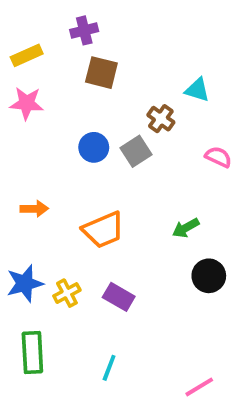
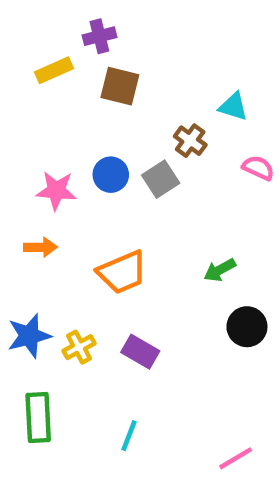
yellow rectangle: (27, 55) -> (54, 70), moved
pink star: (27, 103) -> (56, 191), moved
pink semicircle: (218, 157) -> (258, 168), moved

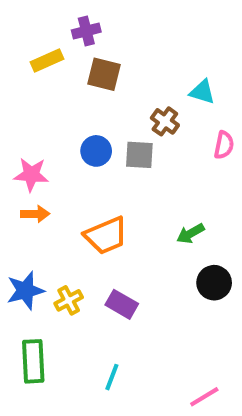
pink semicircle: (258, 168) -> (224, 145), turned 76
gray square: (161, 179) -> (139, 155), turned 36
pink star: (56, 191) -> (31, 175), moved

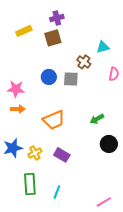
purple cross: (86, 31) -> (57, 18), moved
brown square: (104, 74) -> (53, 38), turned -30
cyan triangle: (202, 92) -> (103, 47), turned -32
green rectangle: (33, 361) -> (30, 184), moved

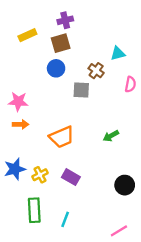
blue circle: (49, 77) -> (56, 68), moved
black circle: (109, 144) -> (125, 185), moved

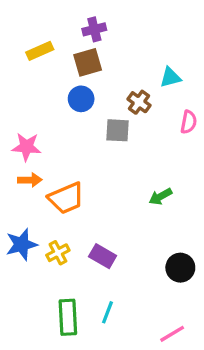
orange trapezoid: (62, 137) -> (66, 198), moved
green rectangle: (34, 210) -> (68, 317), moved
cyan line: (65, 219) -> (108, 312), moved

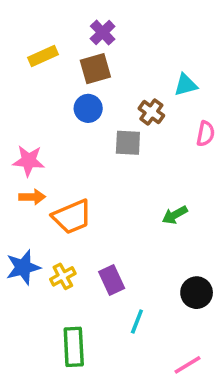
purple cross: (94, 29) -> (103, 33), turned -30
purple rectangle: (103, 256) -> (112, 280), turned 35
cyan line: (108, 312) -> (137, 322), moved

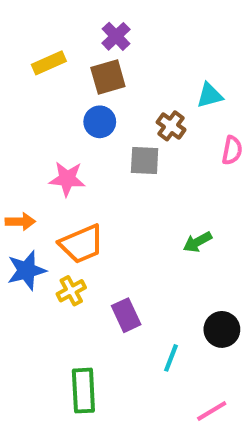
pink star: (29, 161) -> (67, 179), moved
orange arrow: (32, 197) -> (20, 222), moved
blue star: (23, 267) -> (26, 270), moved
yellow cross: (63, 276) -> (71, 291), moved
cyan line: (137, 322) -> (171, 358), moved

